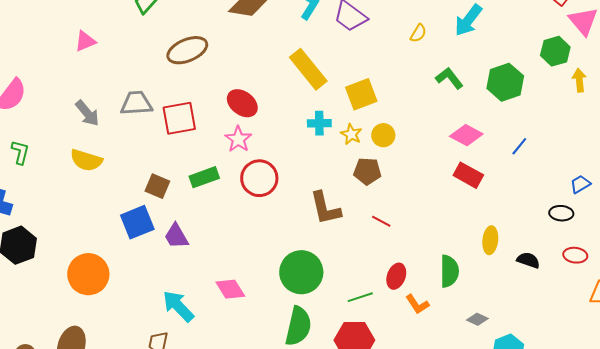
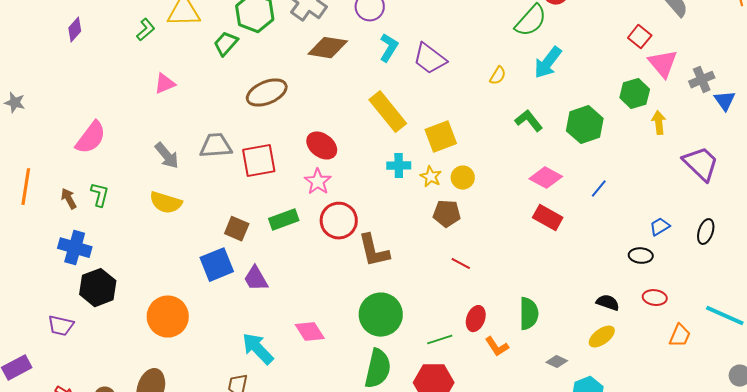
brown L-shape: (325, 208) -> (374, 251), moved
yellow ellipse: (490, 240) -> (602, 337), moved, turned 48

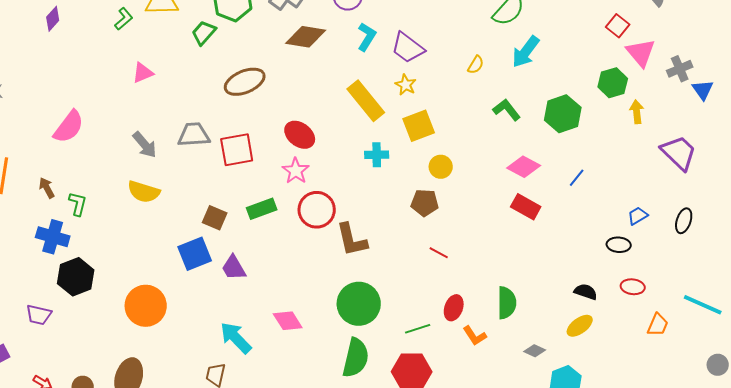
yellow star: (431, 177) -> (406, 85), moved
green L-shape: (100, 195) -> (78, 204), moved

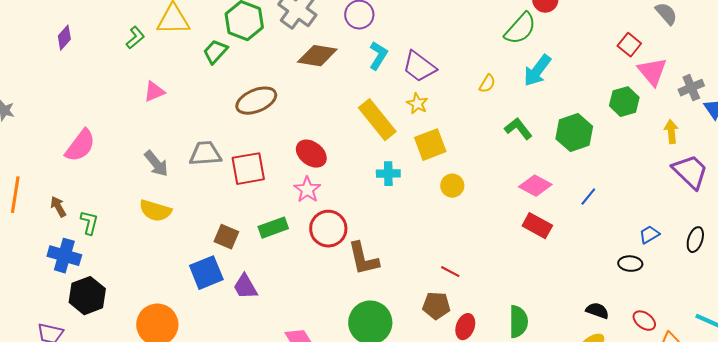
yellow arrow: (637, 112) -> (671, 132), moved
brown pentagon: (425, 203) -> (436, 306), moved
red ellipse: (633, 287) -> (644, 321), moved, turned 30

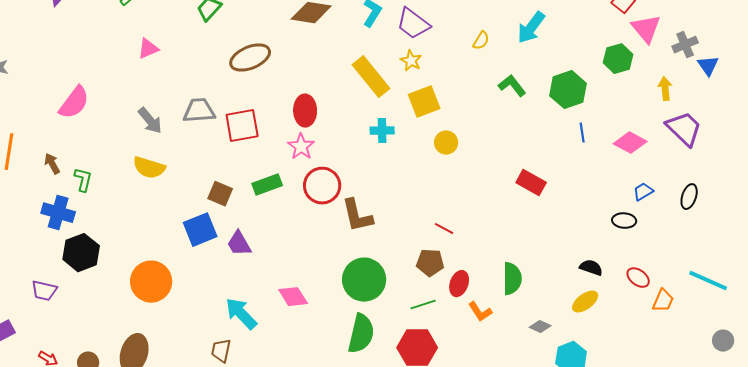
red ellipse: (311, 154) -> (305, 111), turned 52
pink diamond: (535, 186) -> (630, 143), moved
blue line: (588, 197) -> (582, 133), moved, turned -48

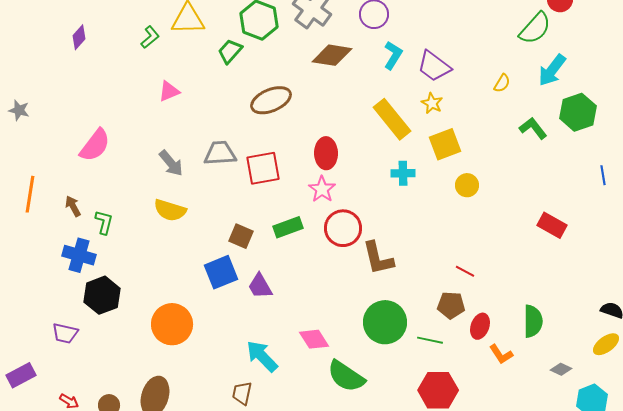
green hexagon: (568, 90) -> (578, 112), moved
green line: (423, 305) -> (430, 340), moved, turned 30
green semicircle: (361, 334) -> (346, 376), moved, turned 111

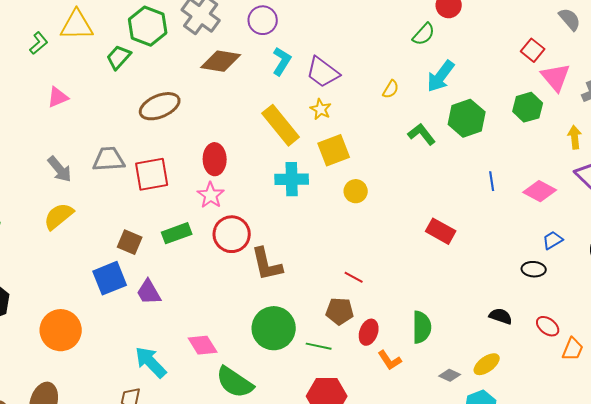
green semicircle: (535, 28) -> (424, 34), size x0.7
cyan cross: (403, 173) -> (292, 179), size x1.4
yellow semicircle: (170, 210) -> (59, 216), turned 124
yellow ellipse: (606, 344) -> (487, 364), moved

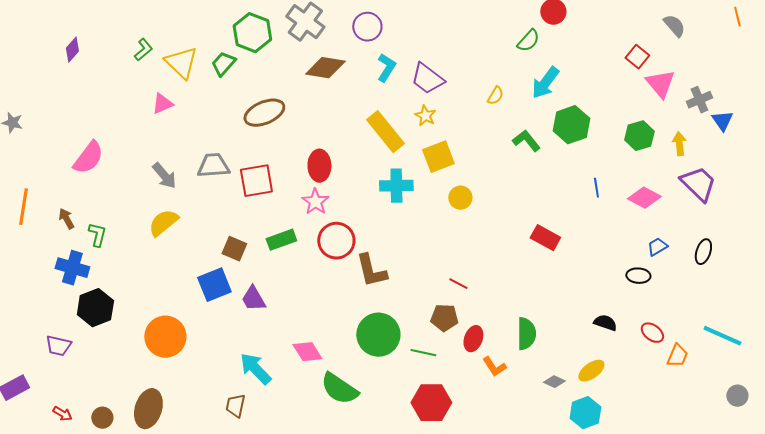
yellow triangle: (77, 25) -> (181, 63), moved, turned 45
green hexagon: (528, 107) -> (639, 136), moved

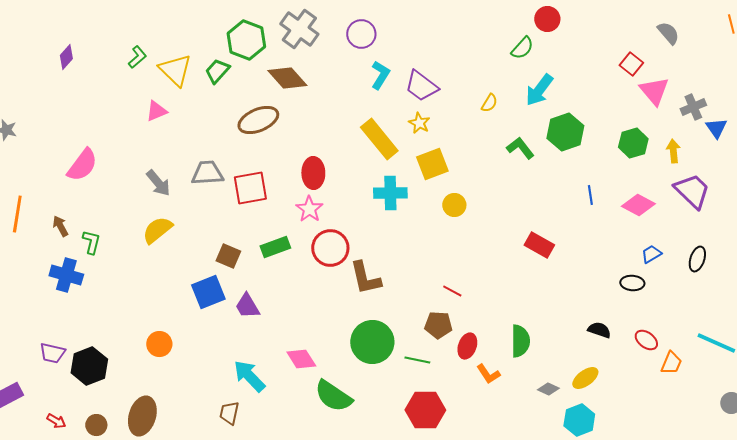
brown diamond: (325, 68) -> (287, 78), moved, turned 39
black hexagon: (95, 308) -> (89, 366), moved
orange circle: (165, 337) -> (159, 344), size x0.6

